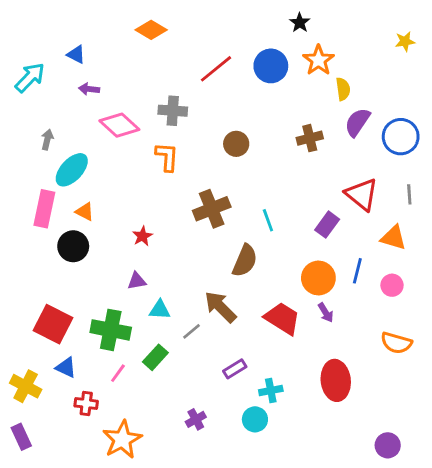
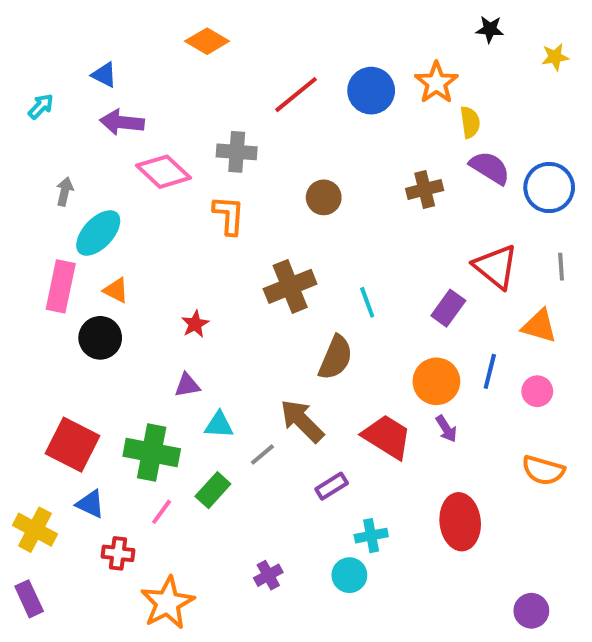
black star: (300, 23) -> (490, 29), moved, turned -30
cyan arrow: (30, 77) -> (41, 106), size x0.6
purple arrow: (89, 89) -> (122, 122), size x1.5
purple semicircle: (357, 122) -> (490, 168), turned 88
purple rectangle: (235, 369) -> (332, 486), moved

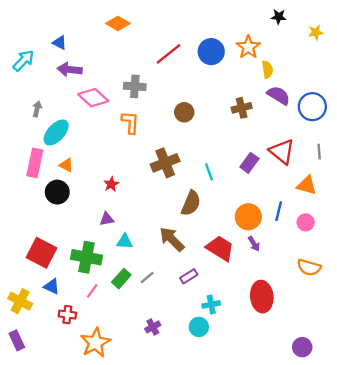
cyan arrow: (41, 106) -> (24, 61), size x1.5
purple rectangle: (448, 308) -> (249, 163), moved
gray line: (262, 454) -> (147, 277), moved

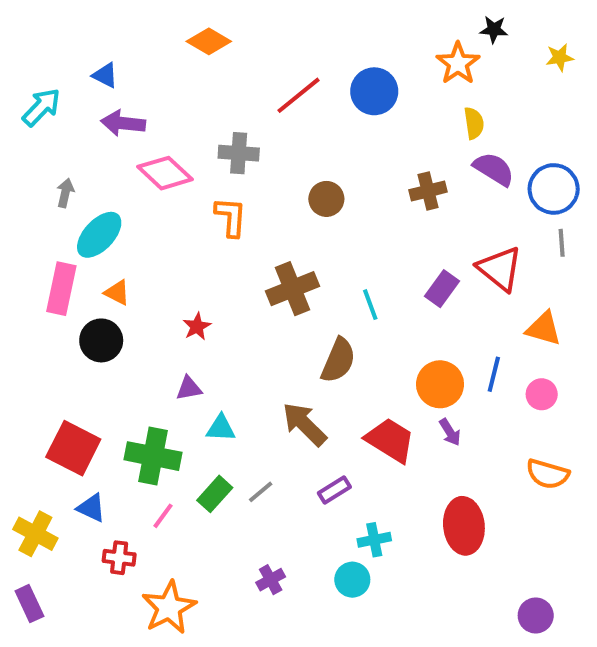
orange star: (248, 47) -> (458, 63), moved
gray line: (319, 152) -> (562, 243), moved

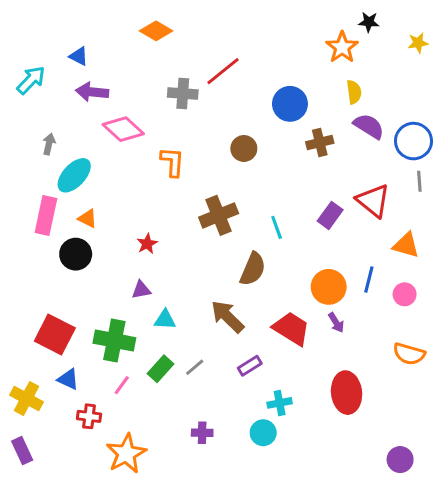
blue circle: (374, 91) -> (290, 104), moved
gray cross: (239, 153) -> (183, 93), moved
purple cross: (271, 580) -> (202, 433), turned 30

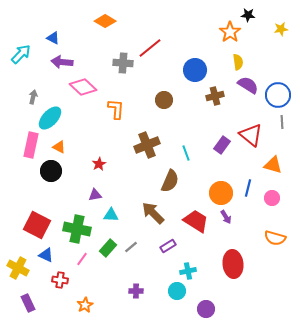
purple rectangle: (22, 451) -> (28, 303), moved
orange star: (126, 454) -> (85, 305), size x0.6
purple circle: (400, 460) -> (206, 309), moved

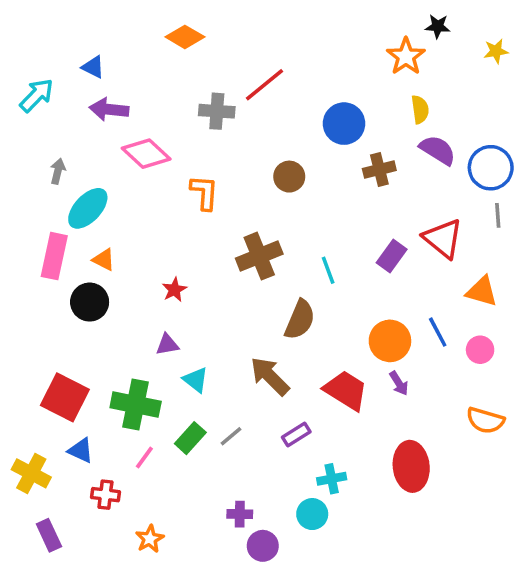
blue line: (248, 188) -> (438, 332), turned -42
cyan triangle: (111, 215) -> (196, 380), turned 35
purple circle: (206, 309) -> (263, 546), moved

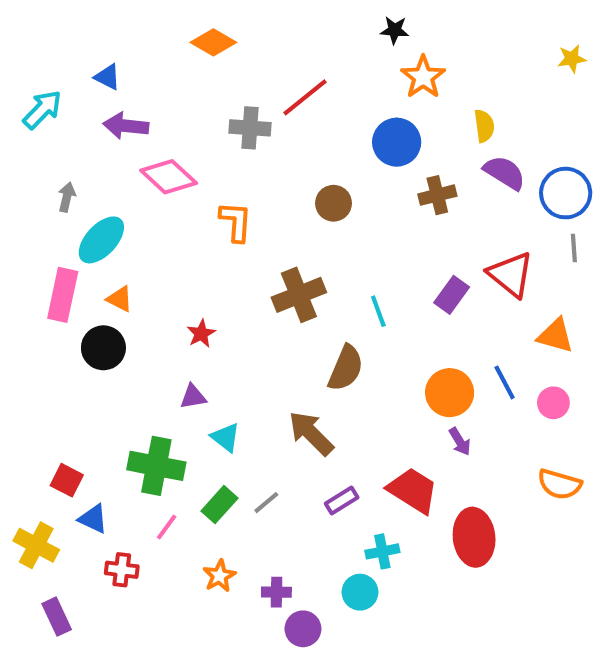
black star: (438, 26) -> (395, 30), moved
orange star: (406, 56) -> (423, 77), moved
red trapezoid: (346, 390) -> (413, 490), moved
red square: (65, 397) -> (67, 480), moved, size x0.6
orange star: (150, 539) -> (219, 576), moved

